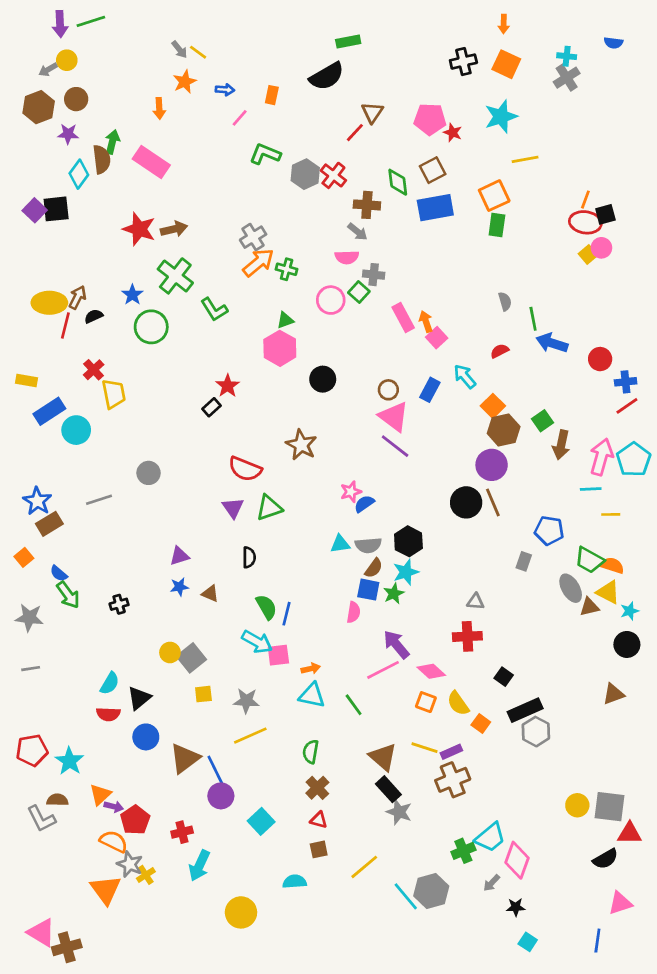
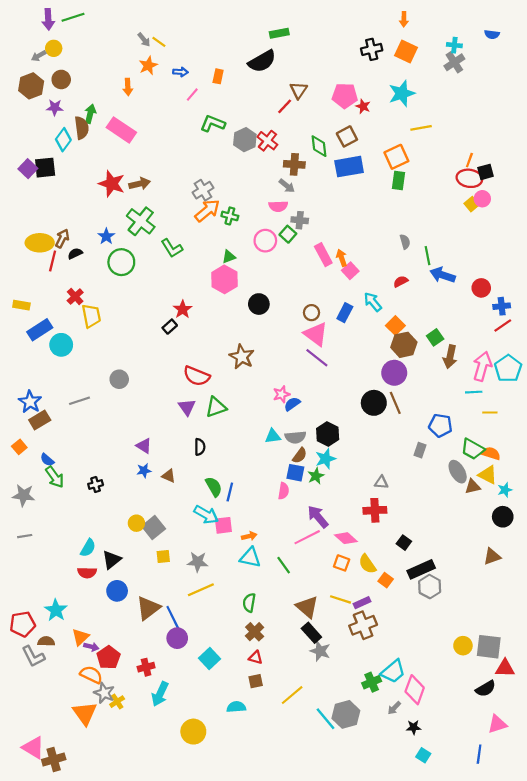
purple triangle: (179, 556) -> (144, 446), turned 49
red pentagon: (32, 750) -> (23, 624), moved

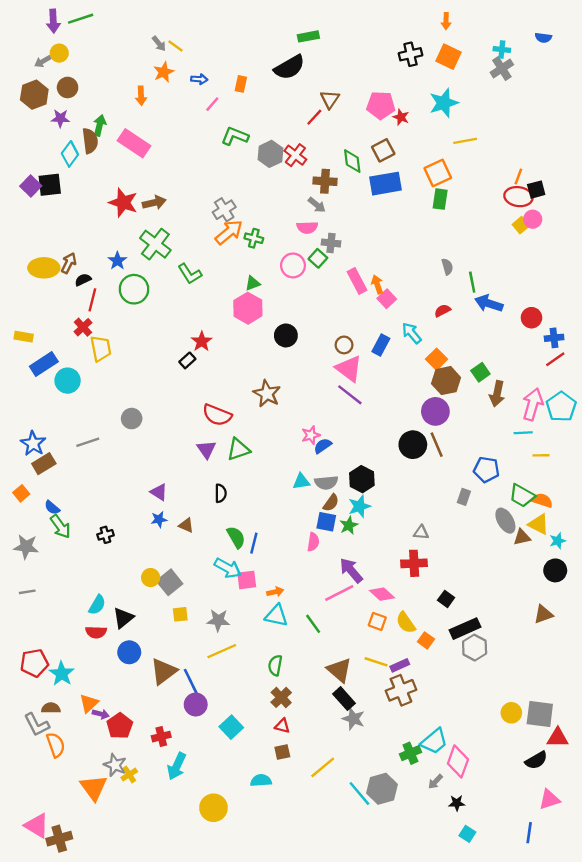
red line: (53, 261) -> (92, 300), moved
red pentagon: (23, 624) -> (34, 663), moved
orange semicircle: (91, 675) -> (56, 745), moved, turned 45

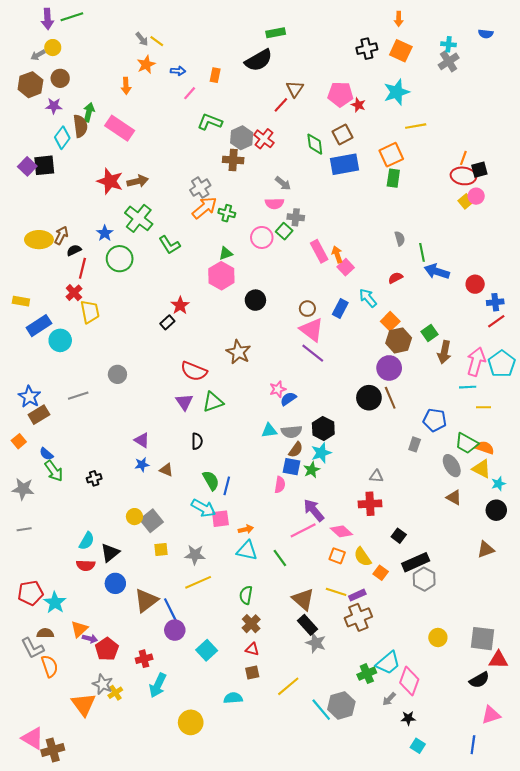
brown cross: (325, 181) -> (233, 160), moved
brown triangle: (522, 537) -> (454, 497), moved, turned 42
yellow circle: (511, 713) -> (438, 638), moved

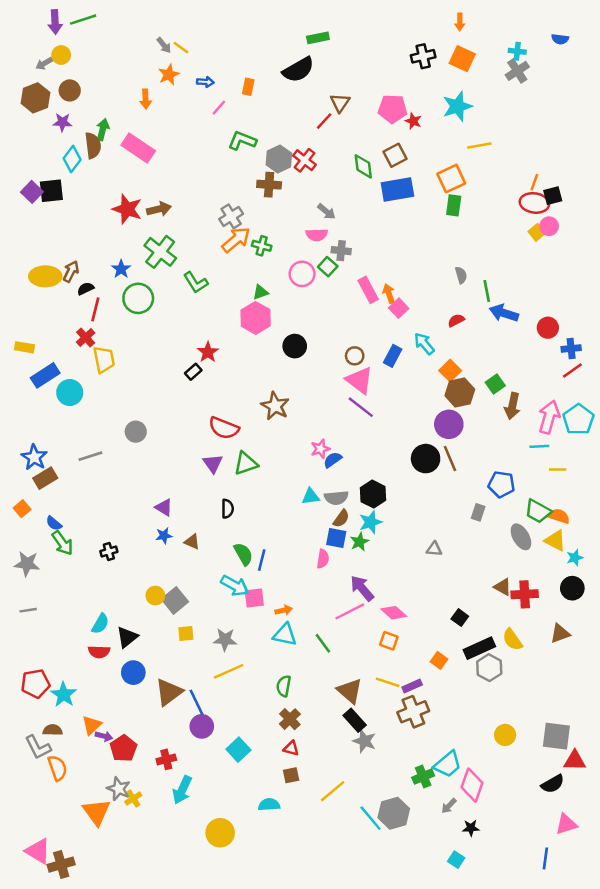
brown triangle: (454, 497) -> (503, 587), moved
red cross: (370, 504) -> (525, 594), moved
yellow semicircle: (363, 557) -> (512, 640), moved
cyan square: (418, 746) -> (456, 860), moved

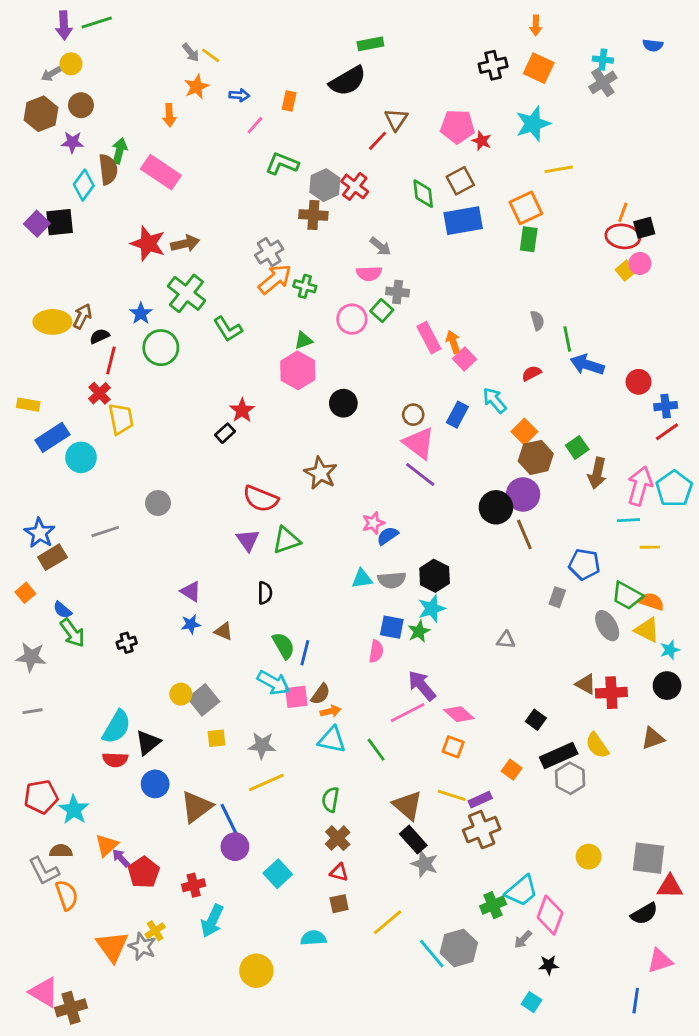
black circle: (426, 459) -> (496, 507), moved
brown semicircle: (341, 518) -> (321, 694), moved
cyan semicircle: (100, 624) -> (117, 727), size x1.4
purple arrow: (104, 736) -> (121, 858), turned -147
gray star: (119, 789) -> (142, 946), moved

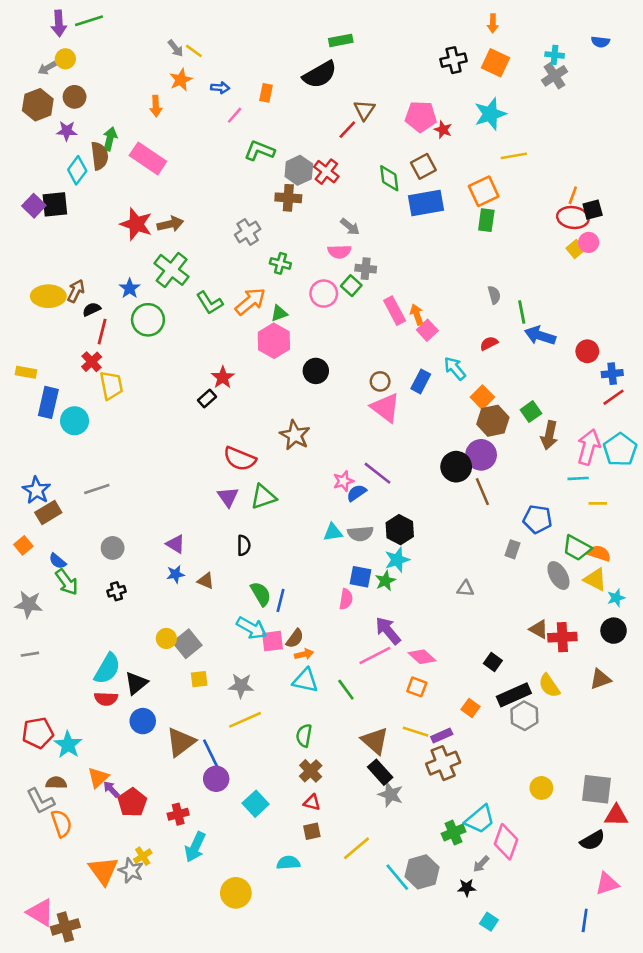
orange arrow: (275, 279) -> (250, 301), moved
blue rectangle: (52, 437) -> (48, 402), turned -44
purple line: (420, 475) -> (377, 473), moved
gray circle: (158, 503) -> (113, 548), moved
black star: (549, 965) -> (467, 888), moved

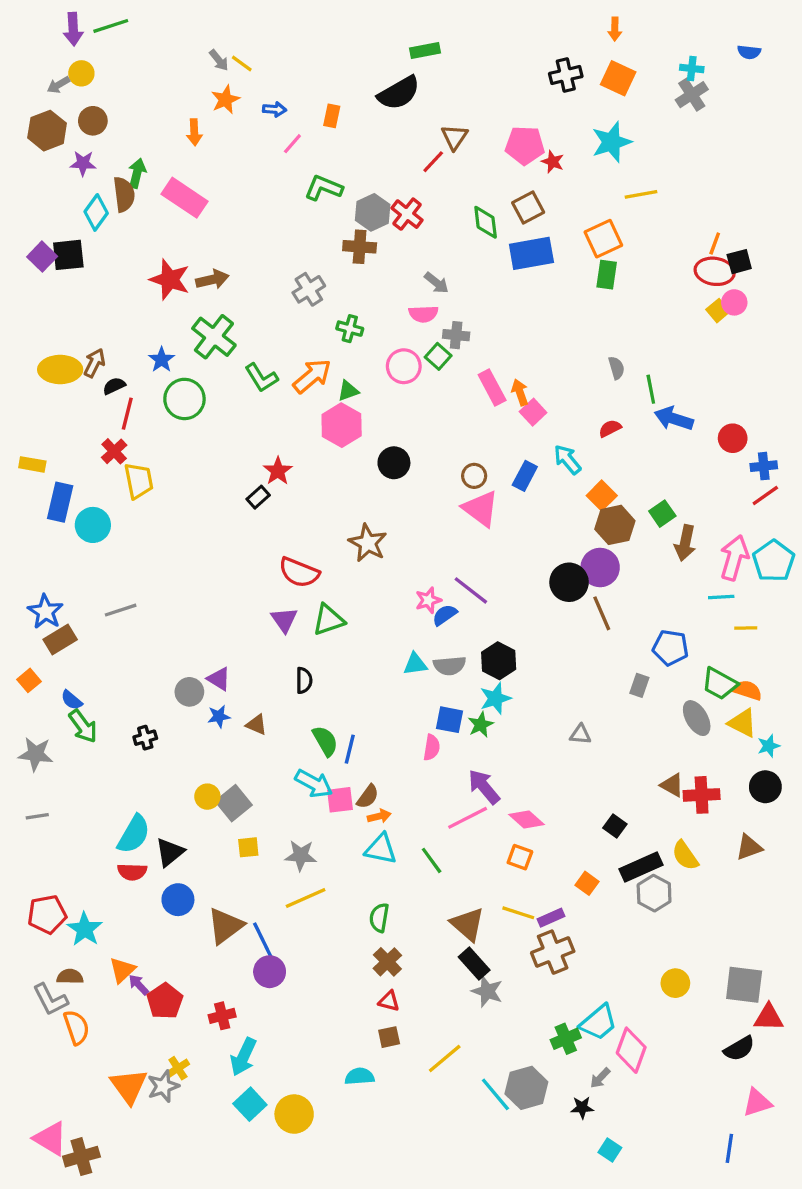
gray circle: (113, 548) -> (189, 692), moved
cyan square: (256, 804) -> (250, 1104), moved
gray star: (131, 871) -> (163, 1086), turned 30

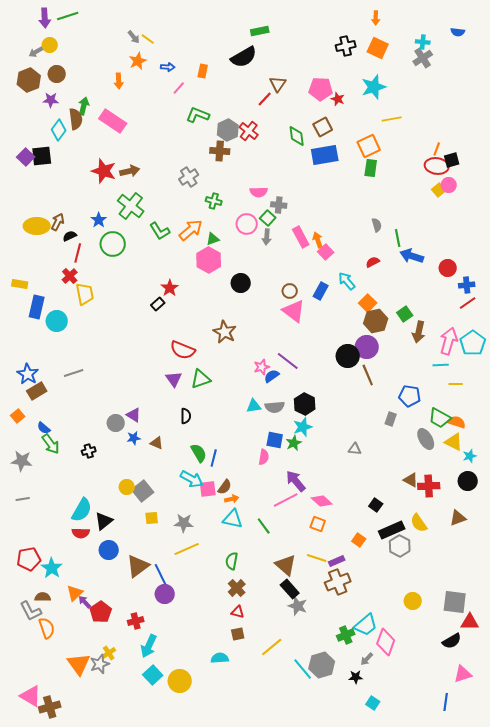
gray arrow: (436, 283) -> (267, 237), moved, turned 56

